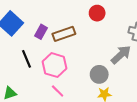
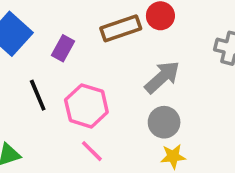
brown rectangle: (64, 34) -> (121, 28), moved
gray arrow: (121, 55) -> (162, 77), moved

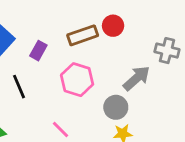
gray arrow: (162, 77) -> (137, 78), moved
pink hexagon: (86, 106) -> (77, 80), moved

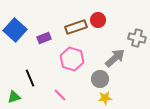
purple rectangle: (38, 51) -> (44, 38), turned 40
black line: (19, 87) -> (30, 78), moved

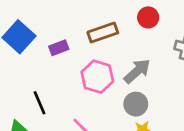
red circle: (98, 20) -> (148, 17), moved
gray arrow: (115, 58) -> (137, 71), moved

